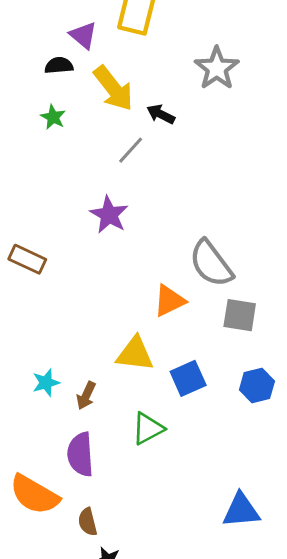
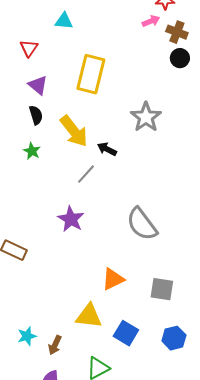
purple triangle: (83, 35) -> (38, 85), moved
black semicircle: (59, 65) -> (36, 115), turned 78
gray semicircle: (211, 263) -> (142, 224), moved
blue square: (188, 378) -> (126, 333), turned -35

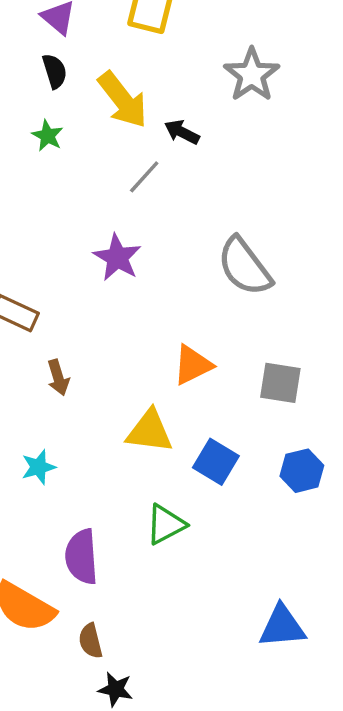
brown arrow: (55, 345) -> (58, 378), moved, turned -42

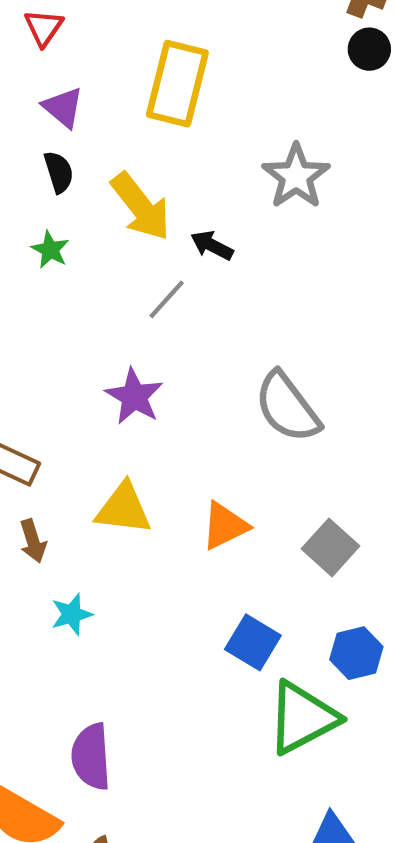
brown arrow: (58, 378) -> (33, 541), moved
gray square: (280, 383) -> (331, 547), turned 33
yellow triangle: (150, 431) -> (123, 509), moved
cyan star: (38, 467) -> (72, 614), moved
green triangle: (166, 524) -> (302, 718), moved, size x1.5

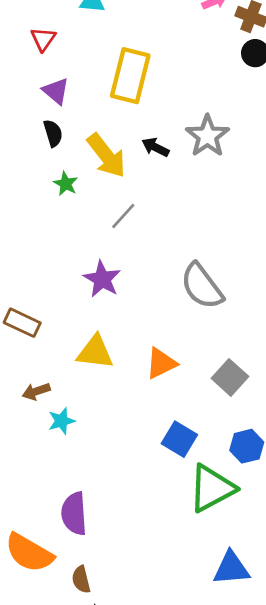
black arrow: (212, 245) -> (156, 147), moved
green star: (50, 250) -> (66, 184), moved
brown arrow: (33, 541) -> (36, 391), moved, turned 88

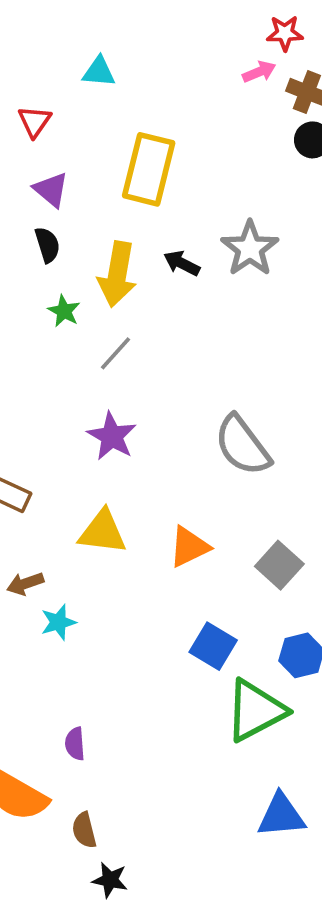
yellow arrow: (106, 156) -> (117, 274), turned 48
gray line: (123, 216) -> (115, 353), moved
purple semicircle: (74, 514) -> (75, 744), size x0.6

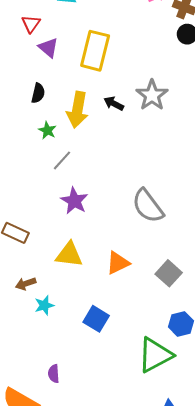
purple triangle: (51, 190) -> (48, 48), moved
black semicircle: (47, 245) -> (38, 93), turned 30
gray line: (115, 353) -> (62, 160), moved
blue square: (213, 646) -> (96, 319), moved

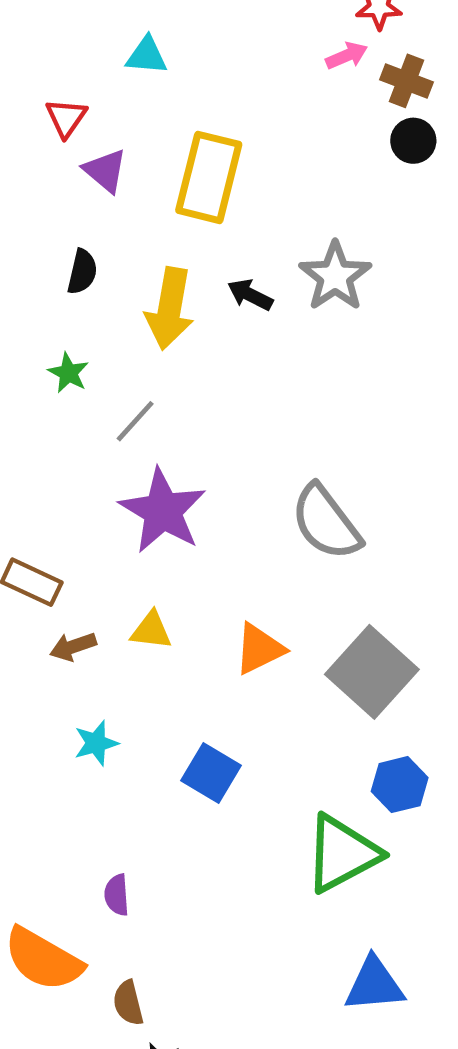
green star: (47, 130) -> (68, 373), moved
purple star: (74, 201) -> (163, 511), size x1.4
yellow triangle: (69, 255) -> (151, 630), size x0.7
gray square: (169, 273) -> (372, 672), size x1.5
brown arrow: (26, 284) -> (73, 647), moved

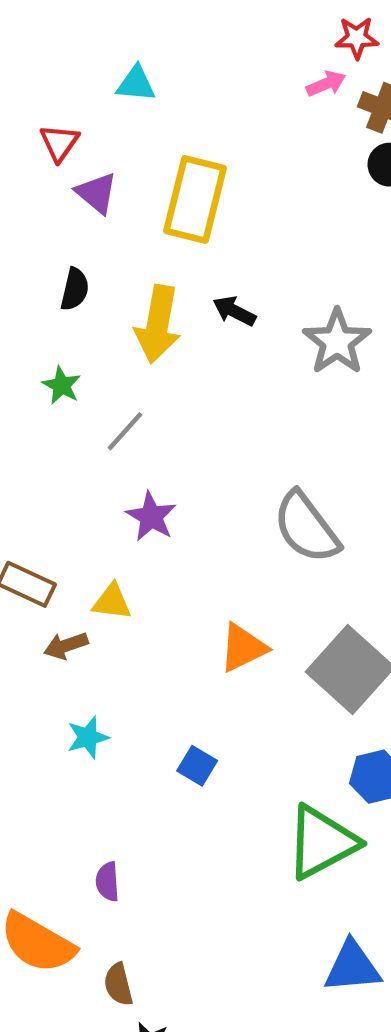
gray star: (335, 276) -> (337, 342), moved
purple star: (163, 511) -> (151, 517), size x0.6
yellow triangle: (151, 630) -> (112, 602), moved
blue square: (211, 773) -> (197, 766), size x0.7

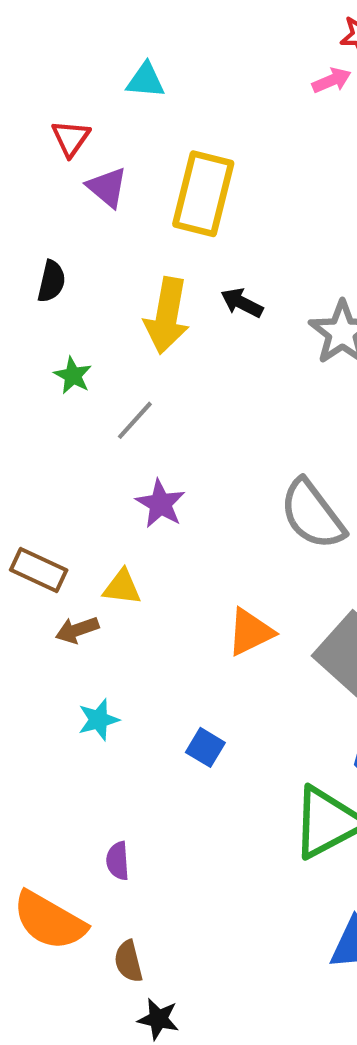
black semicircle: (75, 289) -> (51, 281), moved

